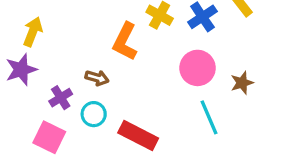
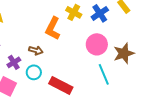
brown star: (242, 83) -> (124, 53), size x1.5

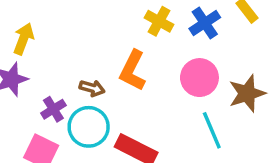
orange L-shape: (53, 28) -> (133, 71), moved
cyan circle: (34, 72) -> (89, 127), size x1.5

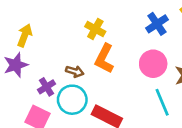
yellow cross: (159, 21) -> (95, 29), moved

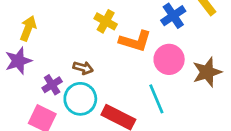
orange L-shape: (104, 59) -> (135, 41), moved, turned -100
cyan line: (162, 102) -> (156, 99), moved

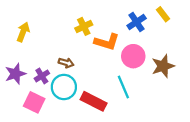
yellow cross: (106, 21) -> (84, 26), turned 35
purple star: (18, 61) -> (15, 74), moved

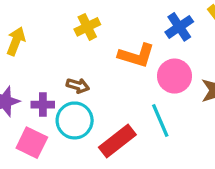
yellow cross: (84, 26) -> (87, 27), moved
purple cross: (42, 76) -> (43, 105), turned 32
red rectangle: (94, 101) -> (117, 141), turned -65

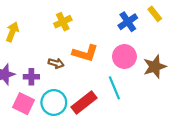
orange L-shape: (136, 55) -> (85, 53), moved
cyan circle: (75, 120) -> (54, 103), moved

